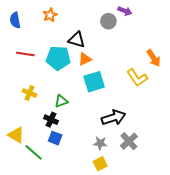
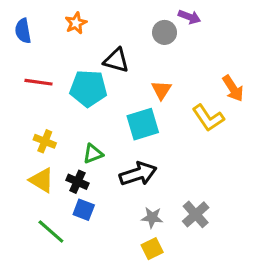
orange triangle: (85, 59) -> (161, 90), moved, turned -32
black arrow: (114, 118) -> (138, 174), moved
yellow triangle: (16, 135) -> (42, 180), moved

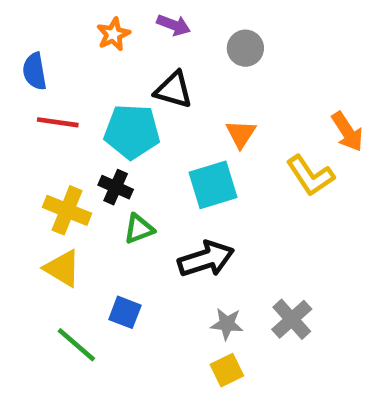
purple arrow: (189, 17) -> (174, 25), moved
blue semicircle: (23, 31) -> (35, 71), moved
yellow cross: (45, 141) -> (67, 210), size x1.4
black cross: (77, 182) -> (116, 187), moved

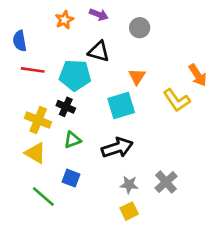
green triangle: (139, 229) -> (72, 140), moved

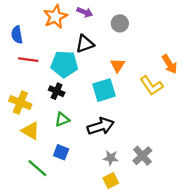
orange star: (64, 20) -> (55, 17), size x1.5
black triangle: (99, 51) -> (85, 44), turned -36
yellow cross: (38, 120) -> (20, 103), moved

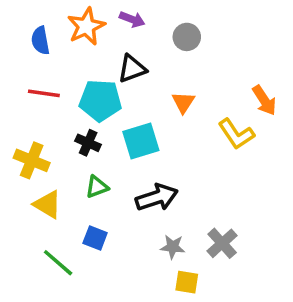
blue semicircle: (17, 35) -> (40, 40), moved
cyan square: (104, 90) -> (141, 141), moved
yellow square: (111, 181) -> (187, 282), moved, turned 35

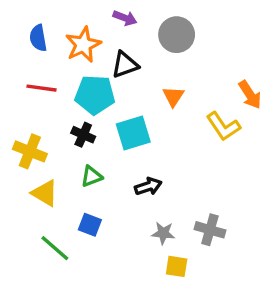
orange star: (86, 26) -> (83, 45), moved
gray circle: (187, 37) -> (177, 35), size x1.4
black arrow: (157, 197) -> (148, 186), size x0.7
gray cross: (222, 243) -> (210, 230), turned -32

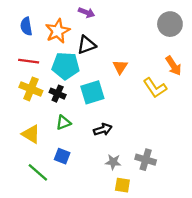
gray circle: (177, 35) -> (170, 24), moved
yellow cross: (30, 151) -> (31, 89), moved

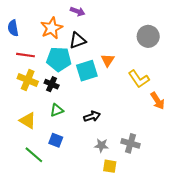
gray circle: (170, 24) -> (148, 36), moved
blue semicircle: (26, 26) -> (13, 28), moved
orange arrow: (173, 66) -> (158, 101), moved
cyan square: (92, 92) -> (87, 71), moved

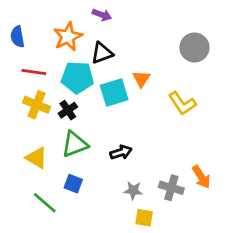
black cross: (52, 84) -> (68, 110), turned 32
orange arrow: (158, 101) -> (201, 177), moved
green triangle: (57, 110) -> (75, 144), size x1.5

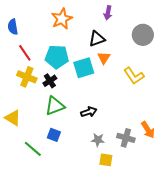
purple arrow: (102, 15) -> (108, 13), moved, turned 80
orange star: (68, 37) -> (62, 19), moved
black triangle: (102, 53) -> (97, 39), moved
red line: (34, 72) -> (25, 53), turned 48
yellow triangle: (37, 158) -> (13, 118), moved

